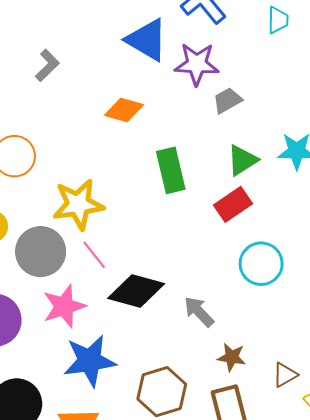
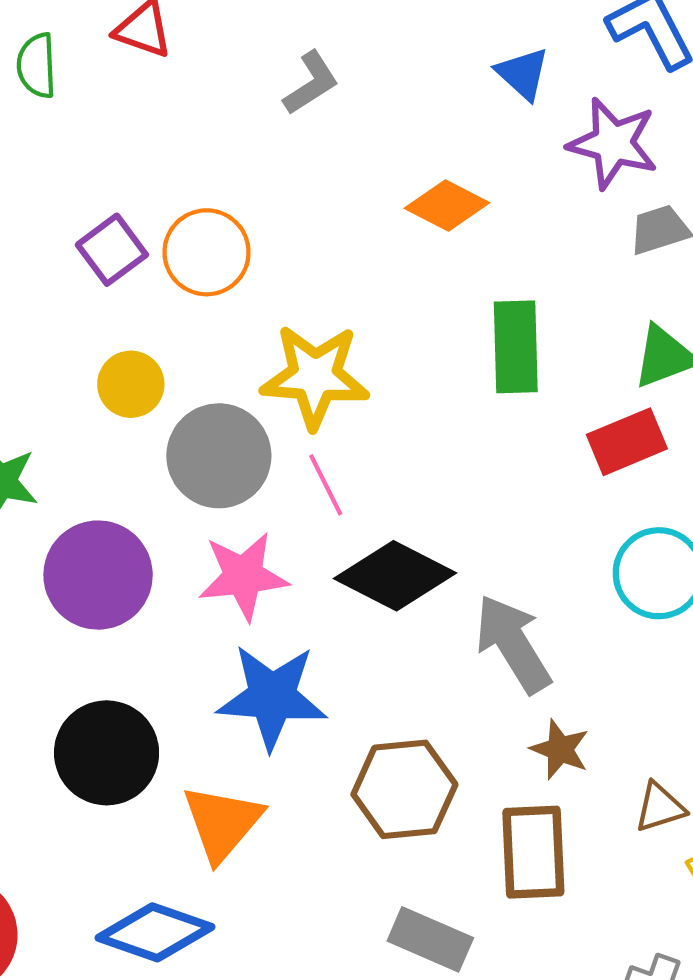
blue triangle: (147, 40) -> (523, 74), size x0.6
gray arrow: (199, 312) -> (513, 644), size x1.4

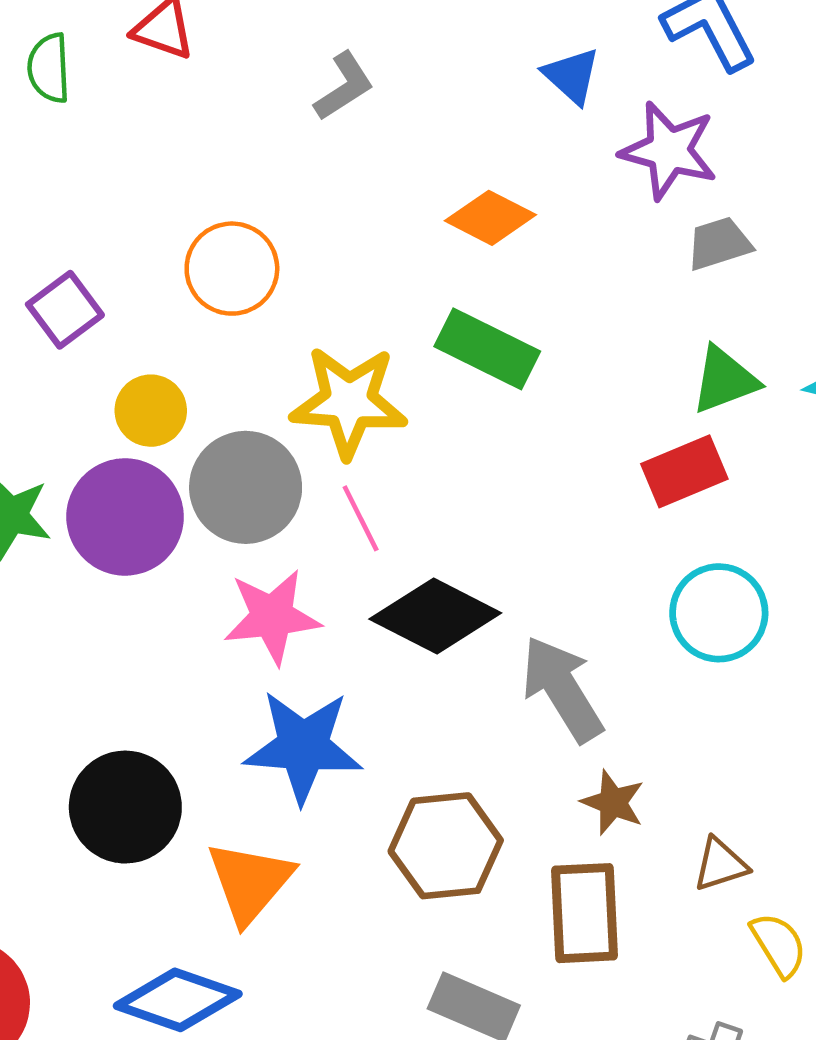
purple square: (112, 250) -> (65, 310), moved
green rectangle: (516, 347) -> (487, 349), moved, turned -62
purple circle: (98, 575) -> (125, 517), moved

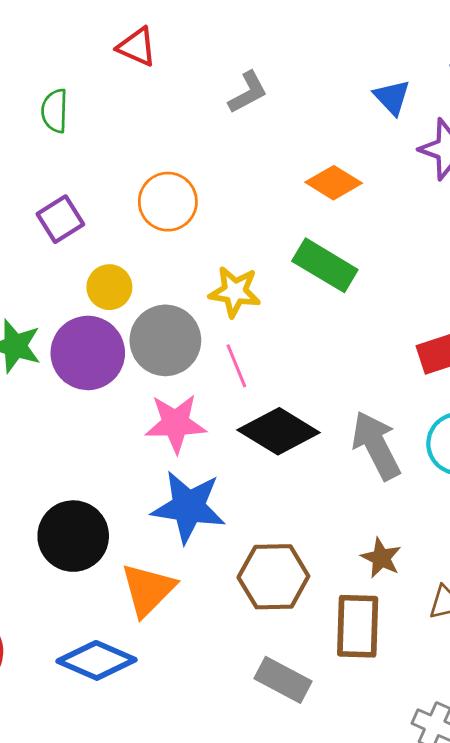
green semicircle: (49, 68) -> (55, 111), moved
yellow star: (349, 402) -> (235, 292), size x0.7
gray arrow: (562, 689) -> (376, 445), moved

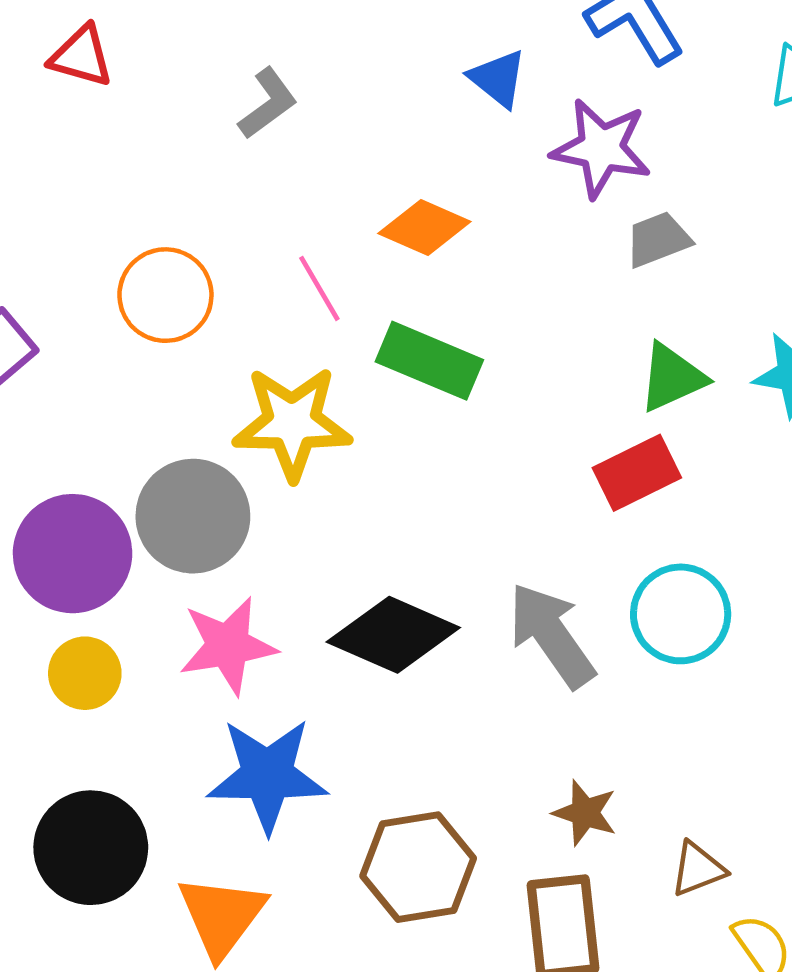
yellow circle: (109, 287) -> (85, 673), moved
yellow star: (235, 292) -> (292, 423), size x1.4
pink line: (236, 366) -> (319, 288), moved

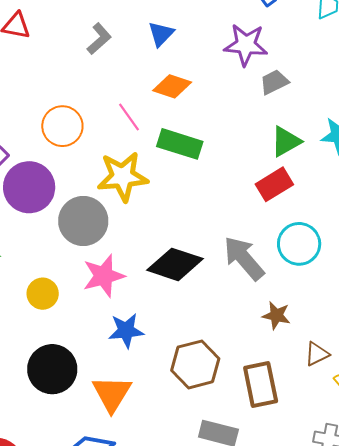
blue triangle: (498, 78) -> (161, 34), moved, turned 40
purple circle: (73, 554) -> (29, 187), moved
blue star: (267, 775) -> (126, 331), size x0.7
brown star: (585, 813) -> (276, 315), moved

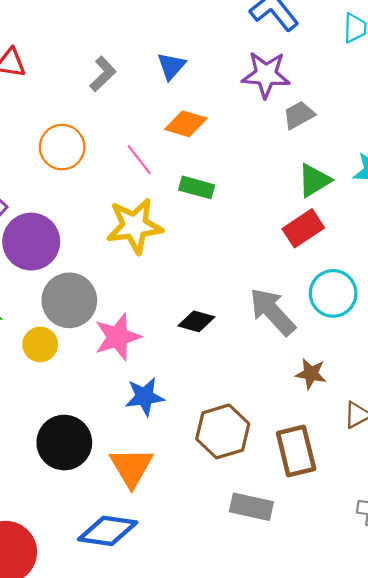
orange circle: (62, 126) -> (62, 147), moved
green rectangle: (180, 144) -> (197, 187), size x0.7
gray circle: (83, 221) -> (69, 300), moved
black diamond: (175, 264) -> (196, 321), size x0.6
yellow circle: (43, 294) -> (40, 344), moved

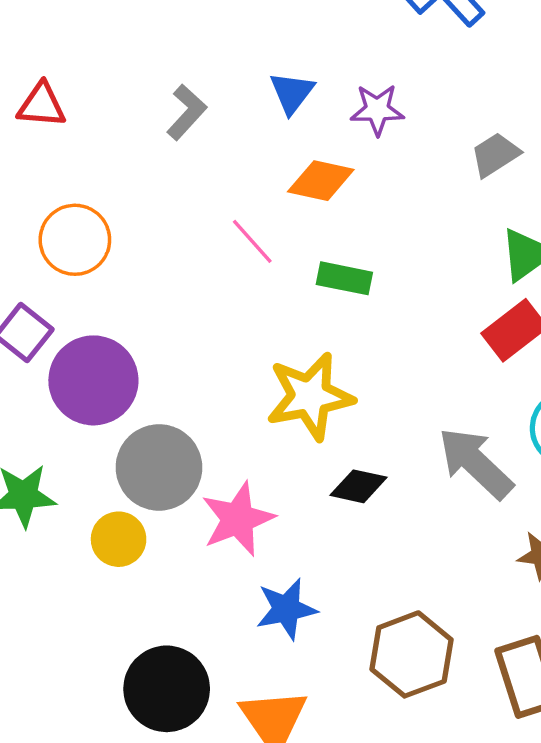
purple star: (266, 75) -> (377, 110), moved, size x0.7
orange circle: (62, 147) -> (75, 240), moved
yellow star: (135, 226) -> (310, 396), moved

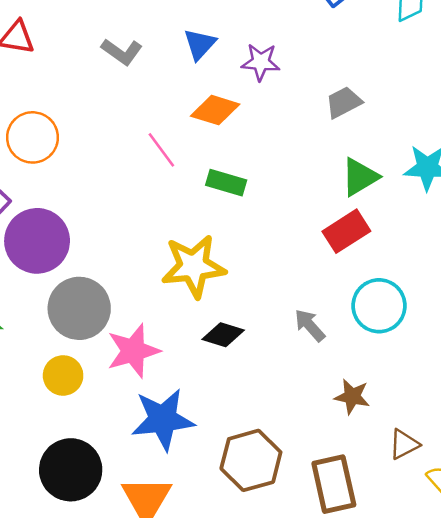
gray L-shape: (187, 112) -> (122, 52), turned 78
gray arrow: (476, 463) -> (310, 325), size x0.6
yellow circle: (119, 539) -> (63, 375), moved
blue star: (286, 609) -> (163, 419), size x1.4

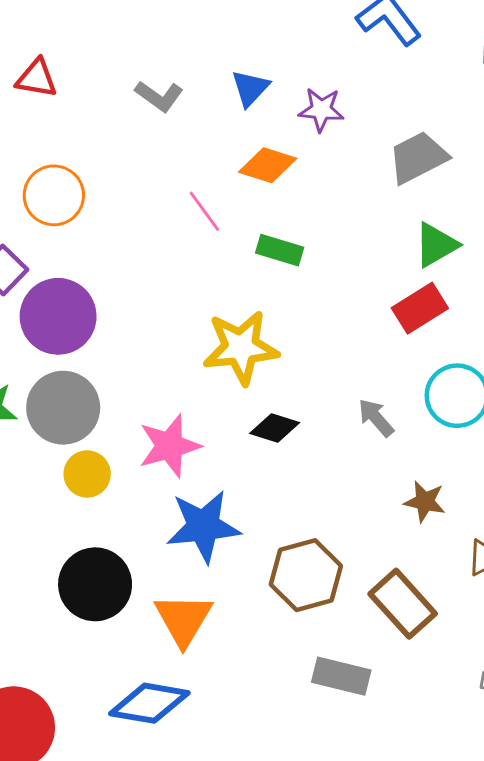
gray trapezoid: (344, 102) -> (418, 157), size x1.4
gray circle: (79, 308) -> (63, 408), moved
brown rectangle: (334, 484) -> (403, 604), turned -30

